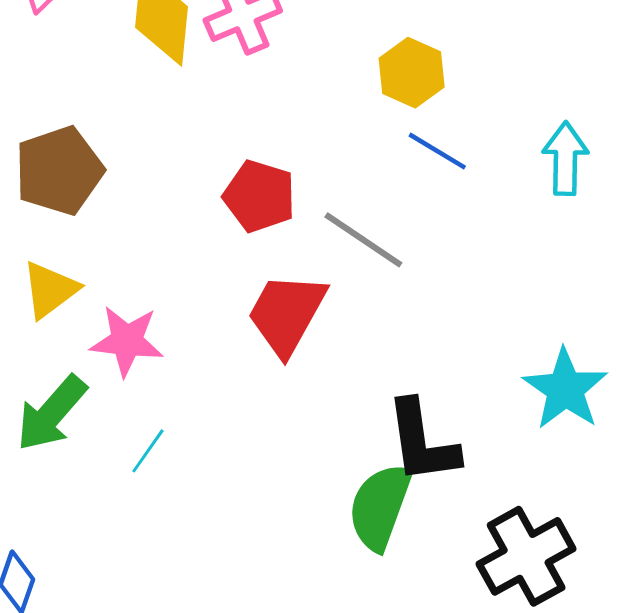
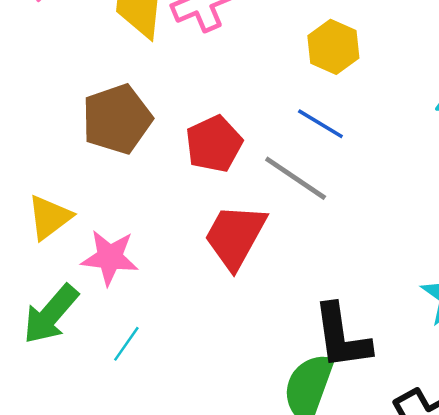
blue line: (437, 151) -> (320, 124), moved
brown pentagon: (59, 171) -> (117, 119), moved
red pentagon: (259, 196) -> (214, 144), turned 30

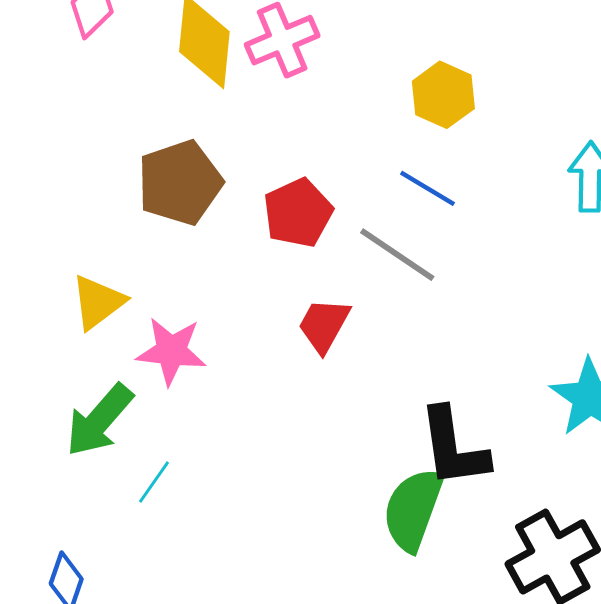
red trapezoid: (235, 236) -> (324, 325), size x0.7
cyan line: (126, 344) -> (154, 482), moved

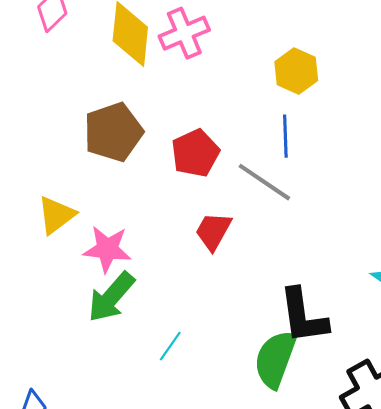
blue line: (427, 188) -> (285, 136), turned 57
green arrow: (99, 420) -> (111, 297), moved
cyan line: (154, 482) -> (170, 346), moved

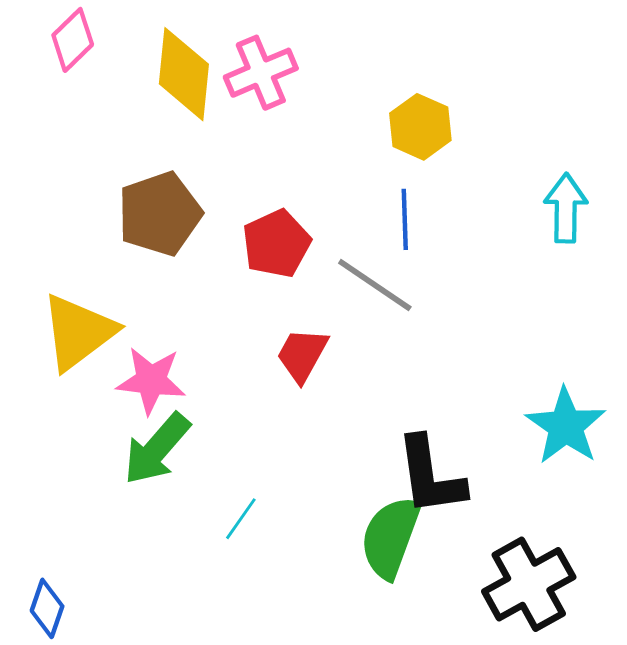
yellow triangle: (56, 215) -> (78, 332), size x1.4

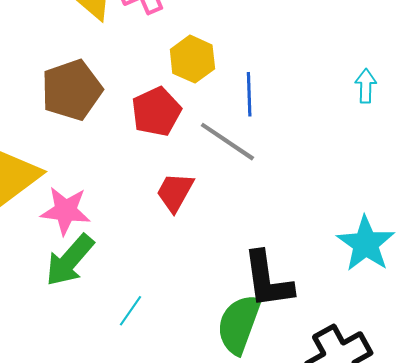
yellow hexagon: (420, 127) -> (192, 59), moved
cyan arrow: (566, 208) -> (366, 86), size x0.7

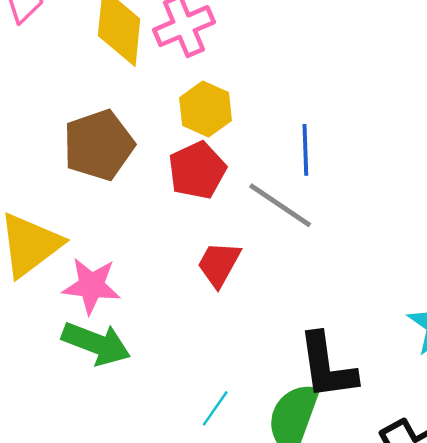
yellow hexagon: (192, 59) -> (206, 109), moved
green arrow: (70, 260) -> (96, 343), turned -110
cyan line: (131, 311) -> (215, 408), moved

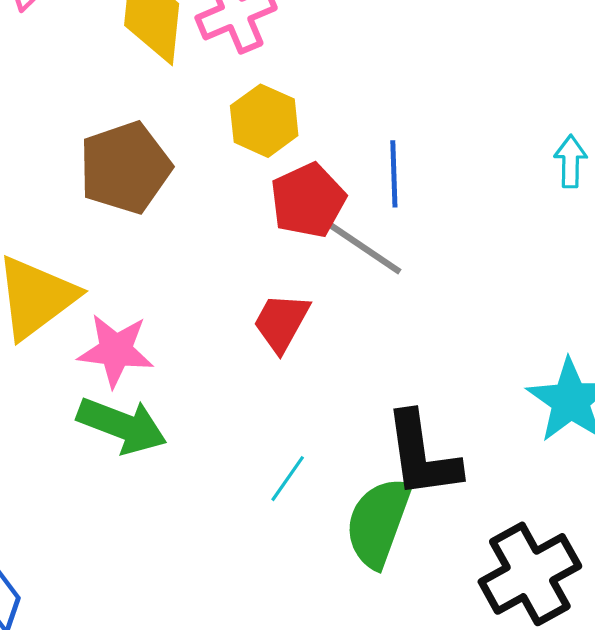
red pentagon: (197, 170) -> (308, 200), moved
cyan line: (215, 408) -> (288, 479), moved

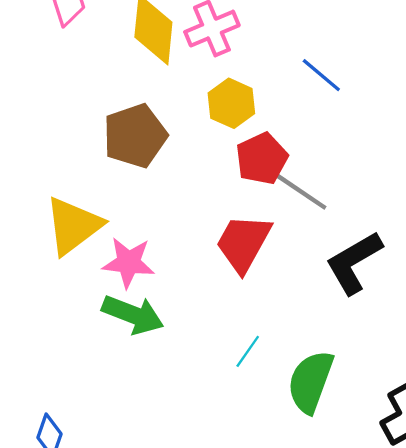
blue line: (394, 174) -> (321, 75), moved, turned -48
red trapezoid: (281, 322) -> (243, 243), size x1.4
black L-shape: (422, 455) -> (354, 263), moved, turned 68

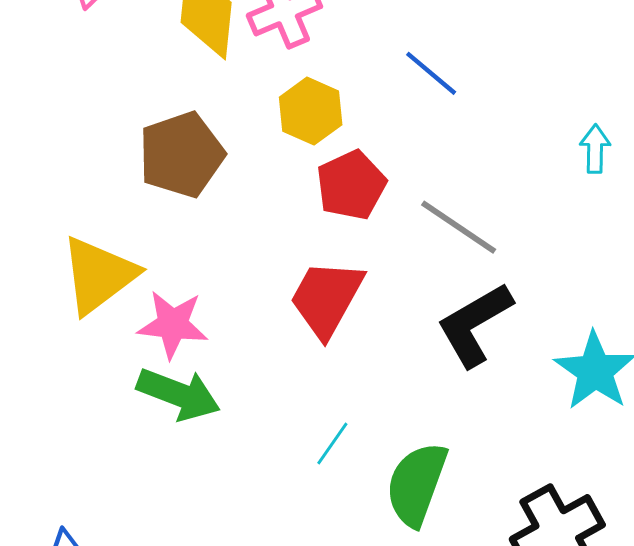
gray line: (299, 190) -> (459, 227), moved

